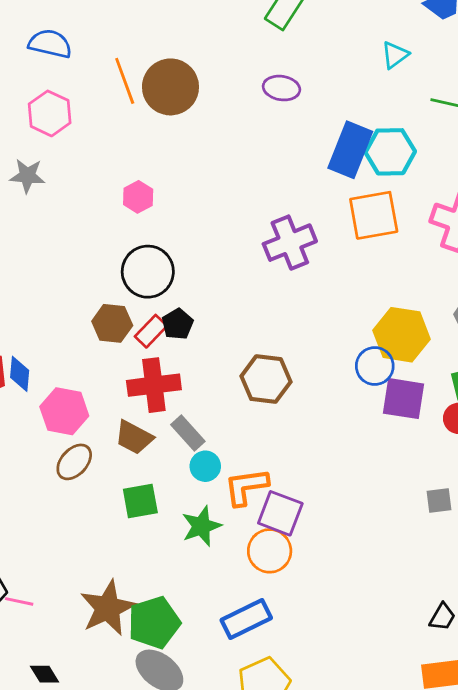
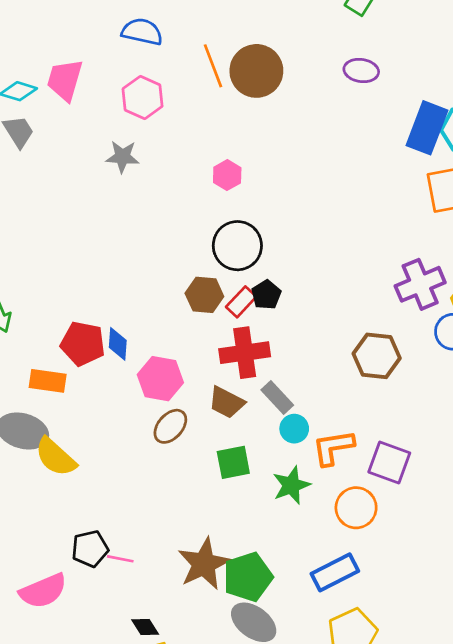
purple cross: (290, 243) -> (420, 284), moved
brown hexagon: (266, 379) -> (377, 356), moved
purple square: (280, 513) -> (389, 462), moved

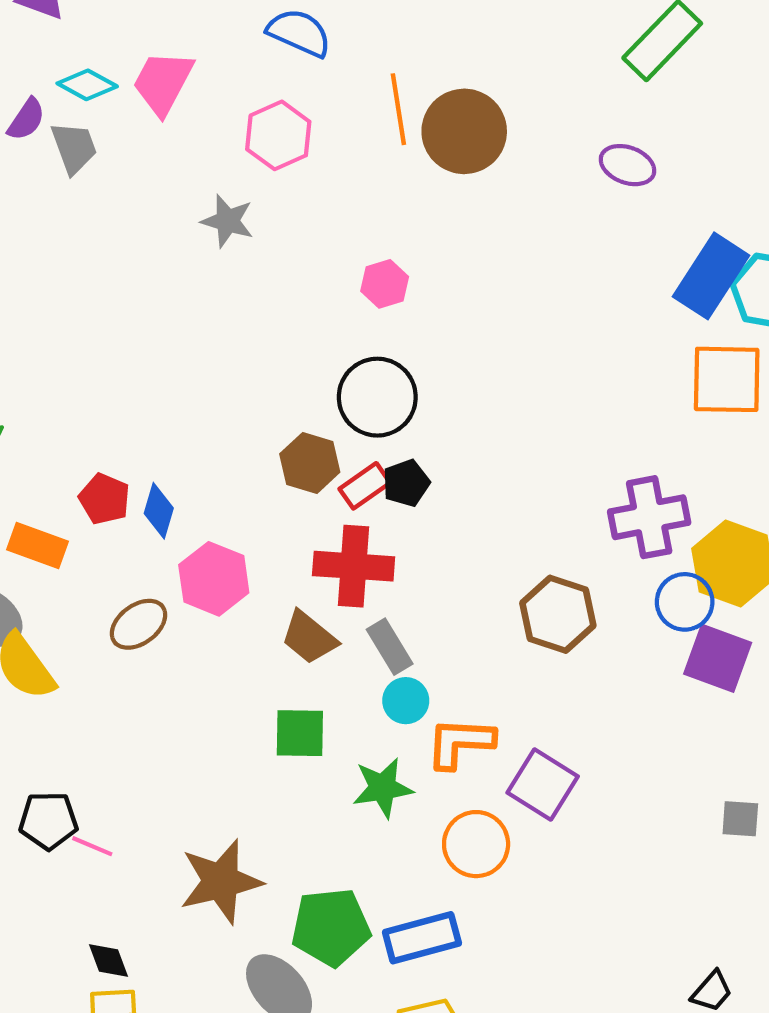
red pentagon: (83, 344) -> (104, 499), size x0.7
brown ellipse: (170, 426) -> (138, 624), moved
green pentagon: (248, 577) -> (331, 927), moved

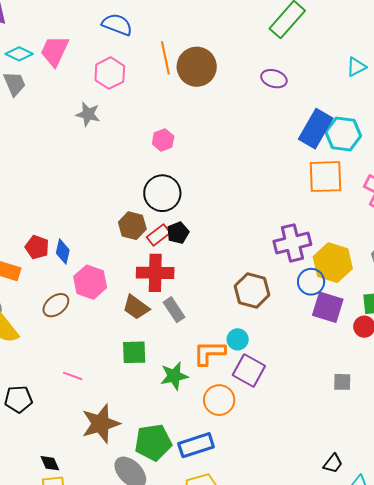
cyan circle: (406, 701) -> (238, 339), moved
pink line: (92, 846) -> (73, 376), moved

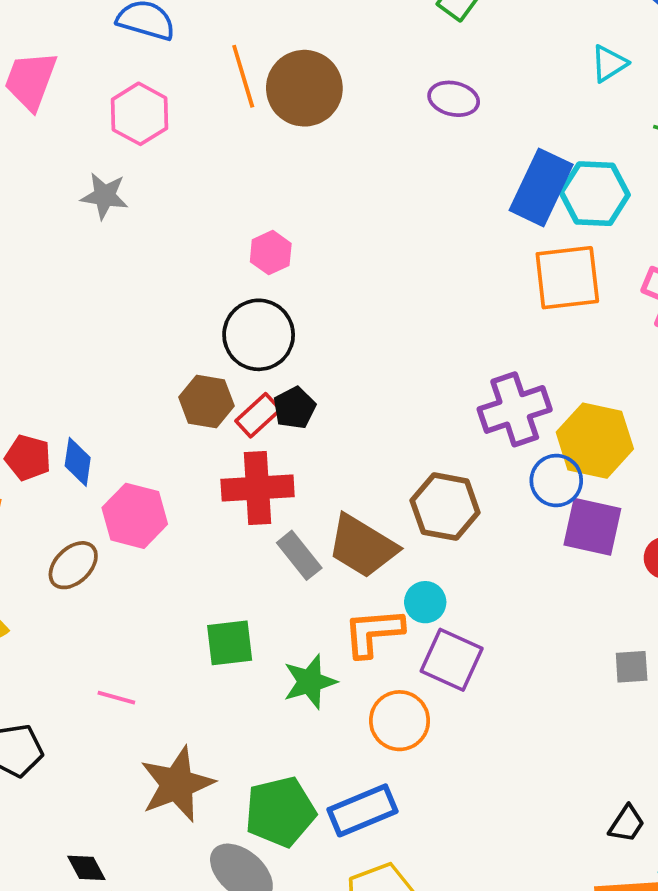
pink hexagon: (163, 140) -> (271, 253), moved
brown trapezoid: (136, 307) -> (362, 546), moved, size x1.4

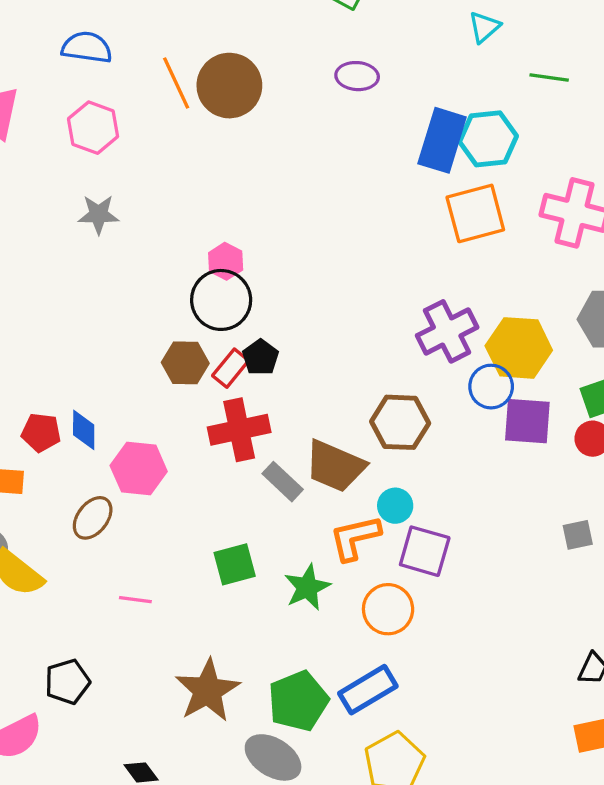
gray star: (104, 196) -> (98, 214), moved
pink hexagon: (271, 253) -> (226, 261), moved
pink line: (116, 698) -> (135, 600), moved

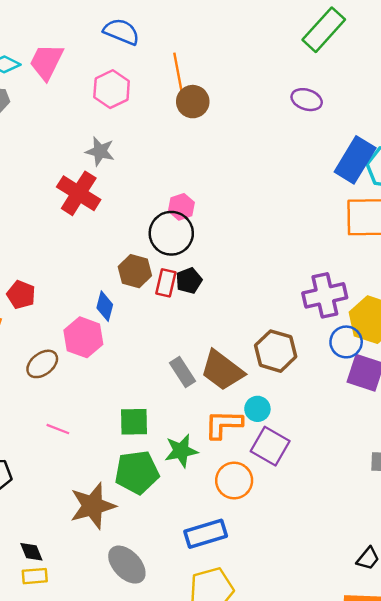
brown circle: (229, 86) -> (193, 102), moved, size x0.7
red rectangle: (231, 368) -> (166, 283), turned -40
blue diamond: (84, 430) -> (105, 306), moved
red cross: (239, 430) -> (79, 193), moved, turned 30
green pentagon: (298, 701) -> (137, 472), moved

